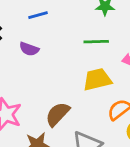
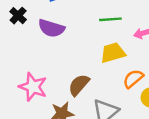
purple semicircle: (29, 49) -> (51, 28), size x1.5

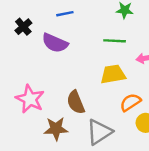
brown semicircle: (79, 85) -> (76, 102), turned -70

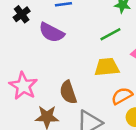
green line: (115, 41) -> (110, 34), turned -35

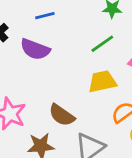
brown semicircle: (68, 92) -> (62, 115), turned -30

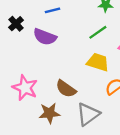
yellow trapezoid: (102, 82) -> (98, 62), turned 30

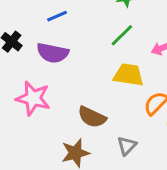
pink star: (25, 88) -> (33, 98), moved
gray triangle: (88, 114) -> (127, 146), size x0.6

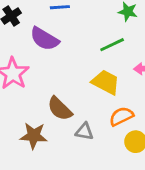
gray triangle: (127, 146) -> (84, 132), moved, turned 36

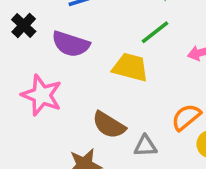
yellow trapezoid: (106, 82) -> (130, 67), moved

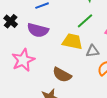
pink star: (42, 95) -> (23, 60), turned 30
gray triangle: (145, 146) -> (93, 51), moved

